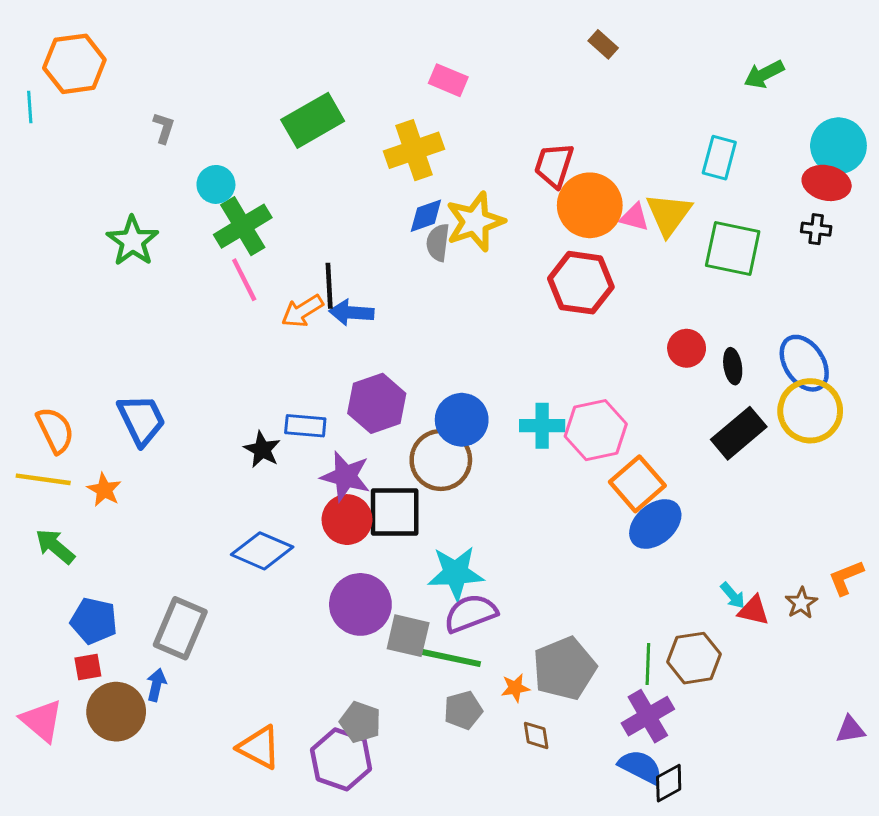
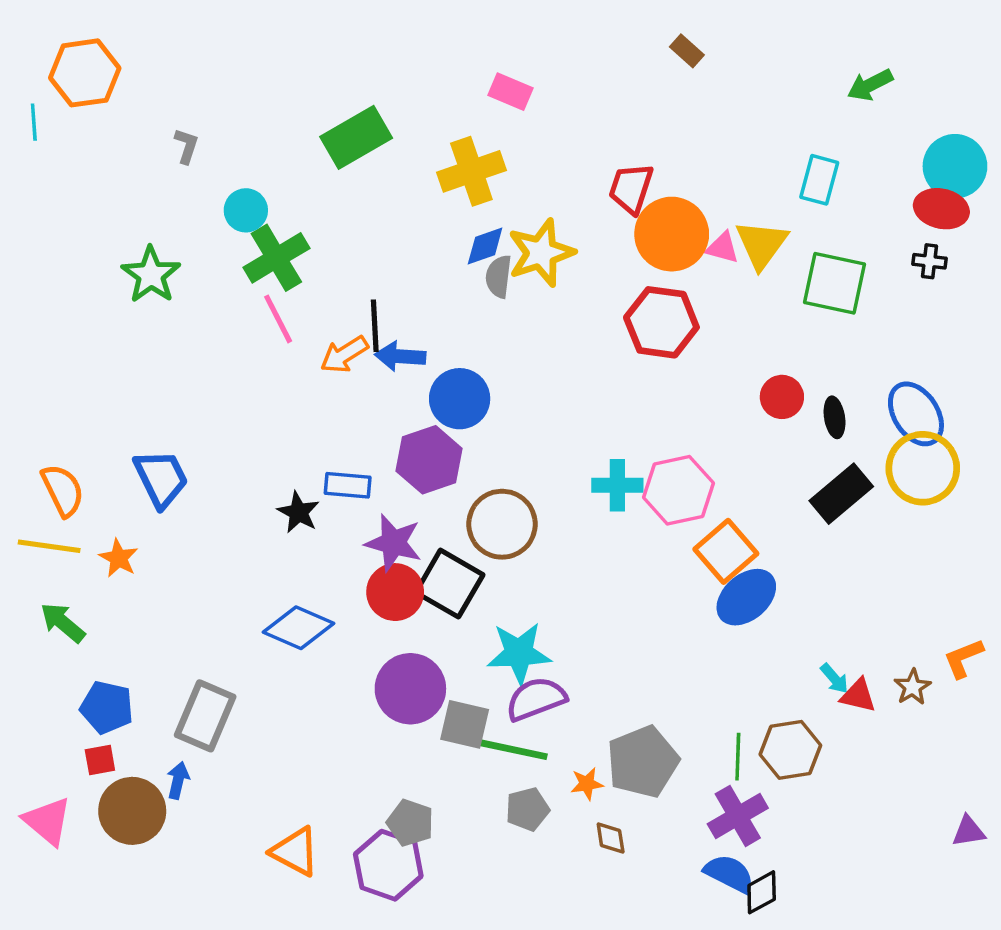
blue circle: (462, 420) -> (460, 399), moved
black square: (395, 512) -> (449, 584), turned 30

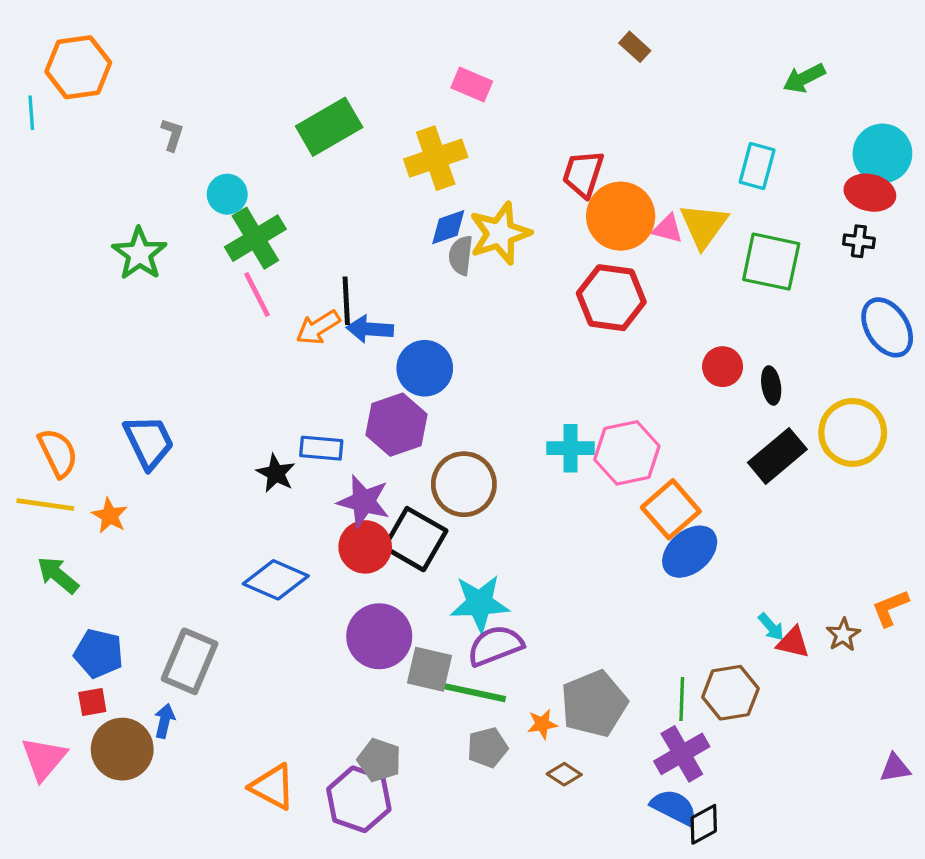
blue ellipse: (916, 414) -> (887, 327), moved
pink triangle: (47, 821) -> (44, 759), turned 30
brown diamond: (611, 838) -> (564, 774), turned -48

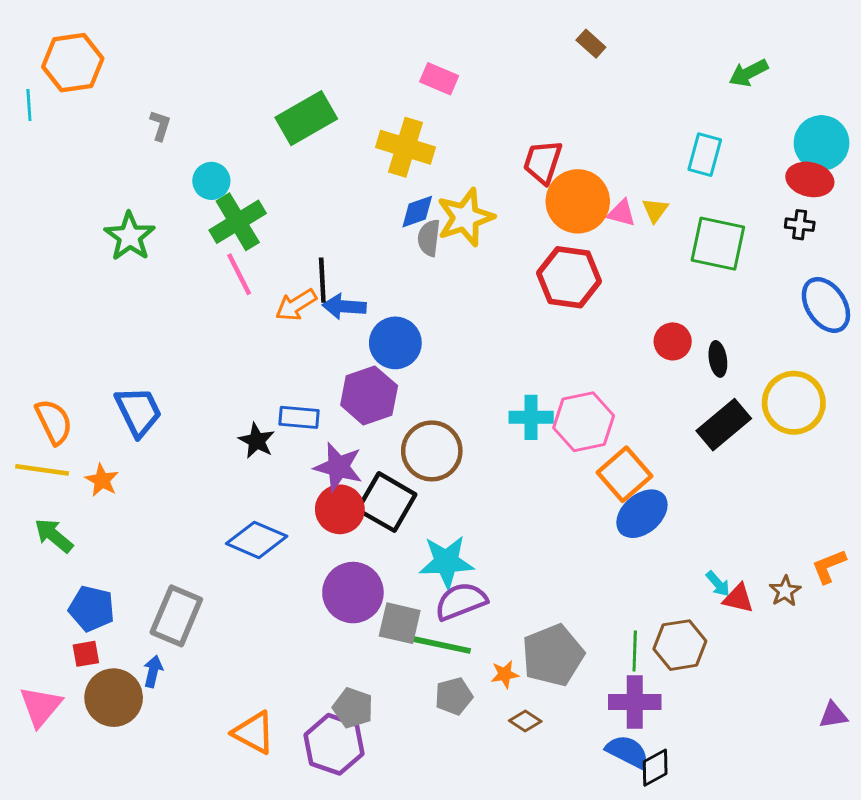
yellow cross: (436, 158) -> (406, 147), turned 36
yellow triangle: (704, 226) -> (655, 210), size x0.6
purple cross: (682, 754) -> (635, 702), turned 30

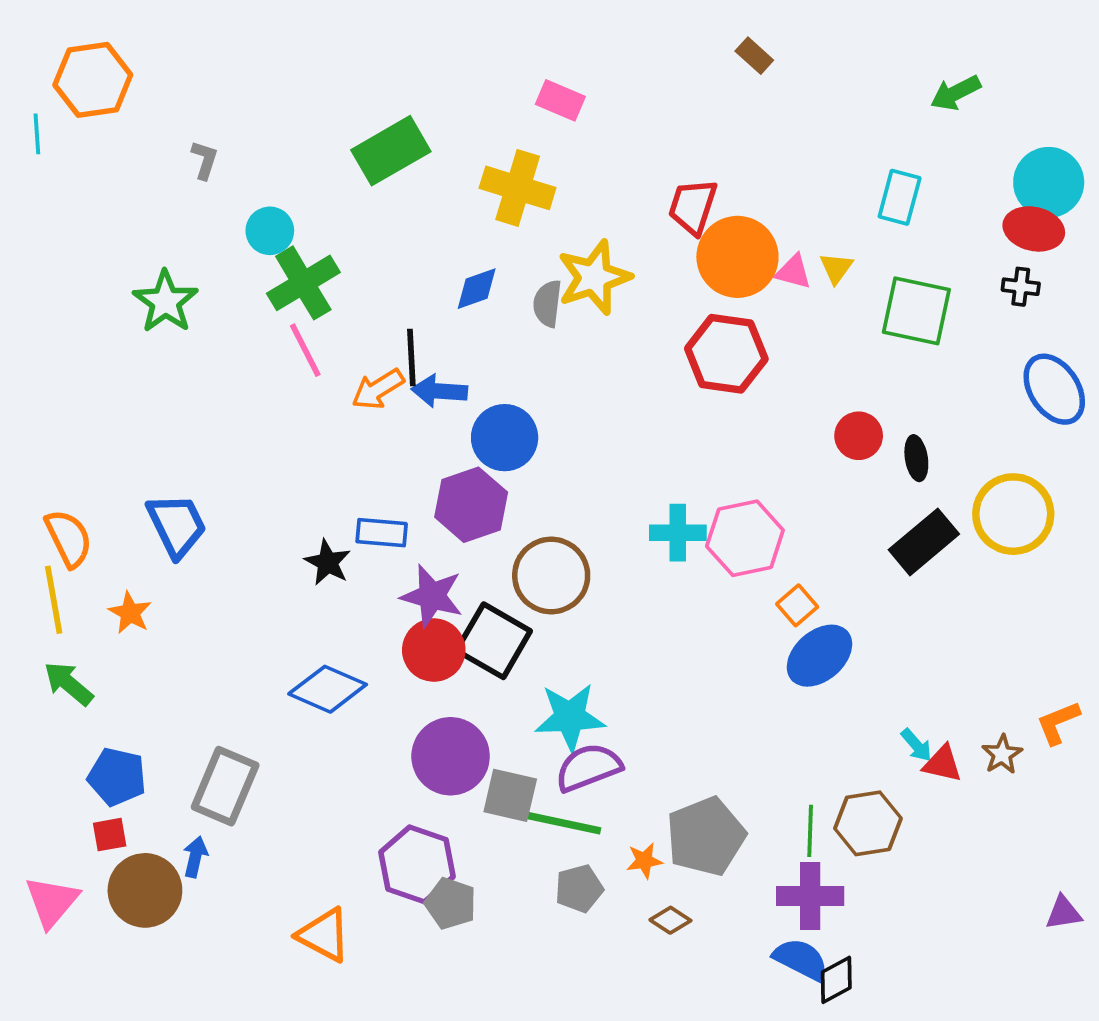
blue diamond: (417, 212) -> (477, 289), moved
yellow line: (42, 470) -> (54, 600), turned 72
orange square: (624, 474) -> (797, 605), size x0.6
purple hexagon: (334, 744) -> (417, 864), moved

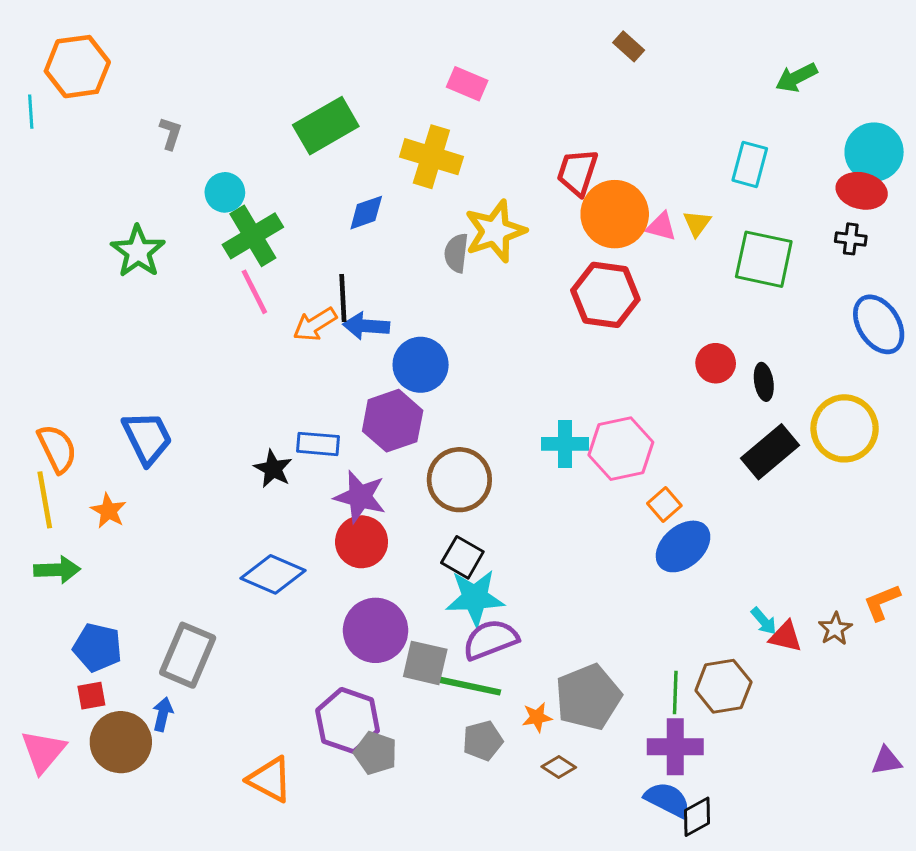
blue diamond: (477, 289) -> (366, 213), moved
black square: (493, 641) -> (462, 557), moved, size x0.7
green arrow: (69, 684) -> (57, 570), turned 138

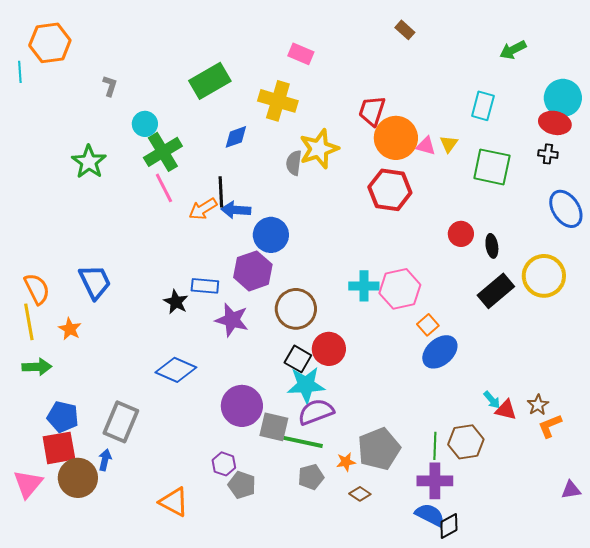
red circle: (362, 542) -> (329, 349), moved
orange L-shape: (882, 602) -> (550, 426), moved
red square: (91, 696) -> (59, 448), size x1.8
purple hexagon: (348, 720) -> (224, 464), size x0.6

